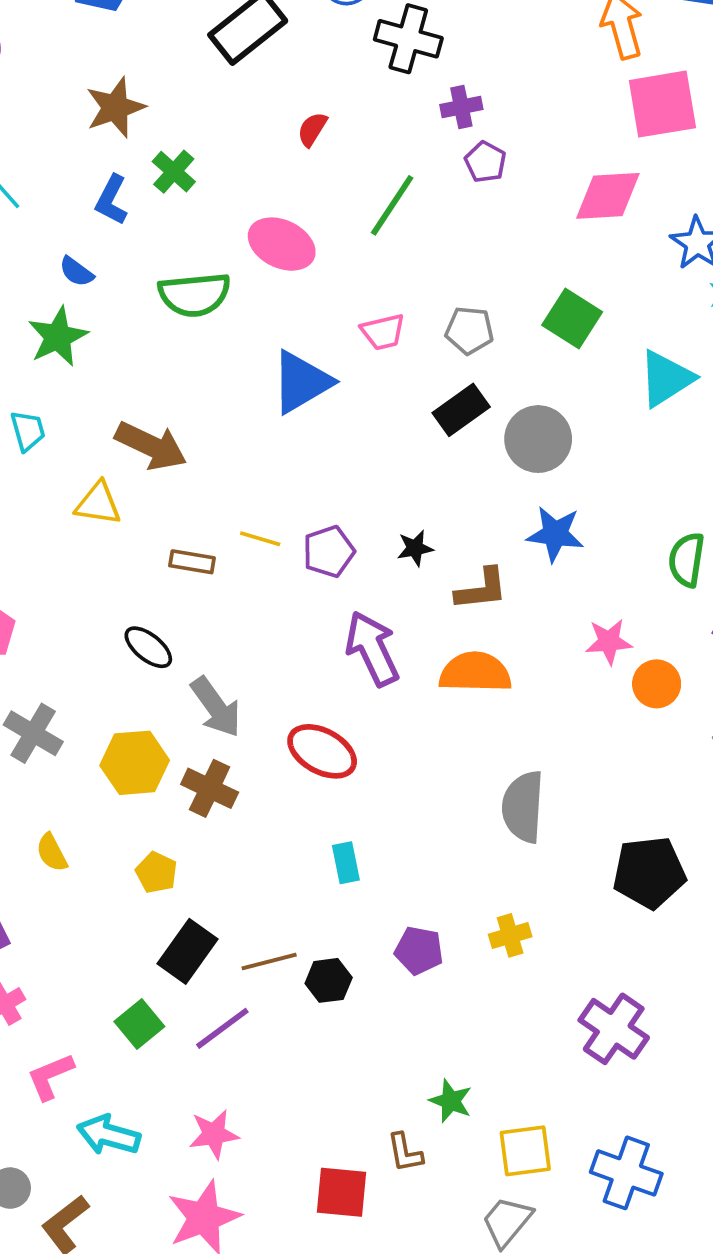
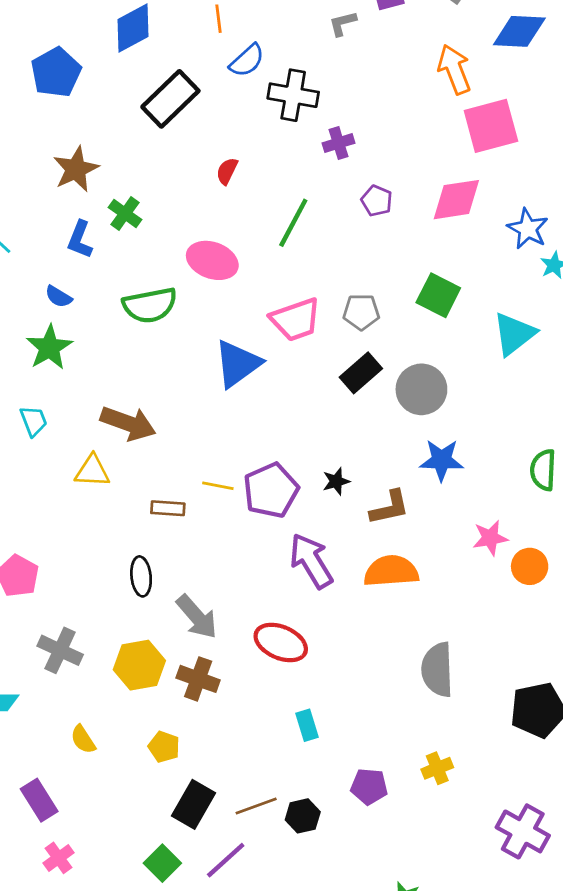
purple pentagon: (485, 162) -> (377, 201), moved
pink trapezoid: (383, 332) -> (296, 320), size x1.5
purple pentagon: (329, 552) -> (271, 490), size x1.4
black ellipse: (148, 647) -> (141, 576), turned 51

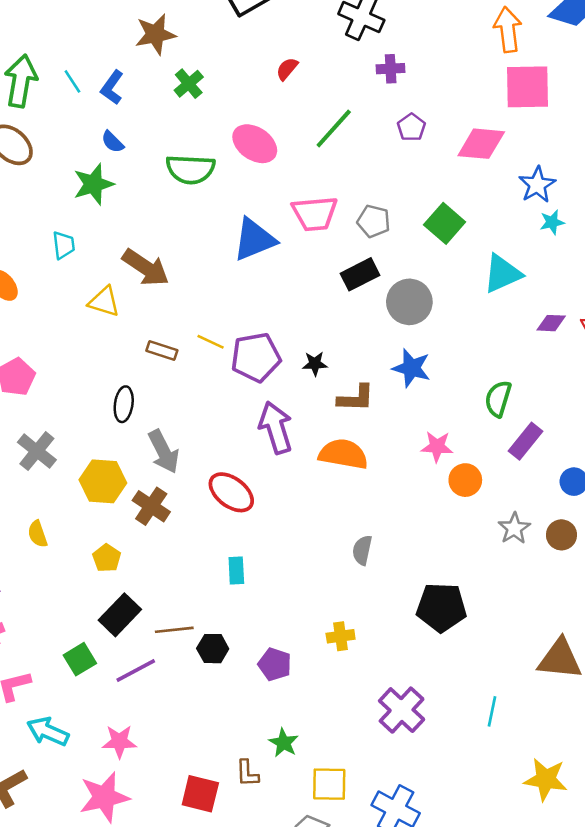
blue L-shape: (80, 240) -> (112, 87), moved
gray semicircle: (437, 670) -> (362, 550), size x0.6
purple pentagon: (369, 786) -> (275, 664), moved

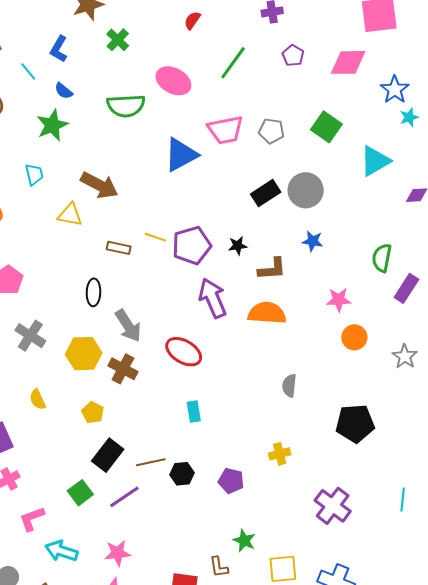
cyan line: (72, 81) -> (28, 72), moved
black rectangle: (360, 274) -> (266, 193), moved
blue star: (411, 368) -> (313, 241), size x0.7
orange circle: (465, 480) -> (354, 337), moved

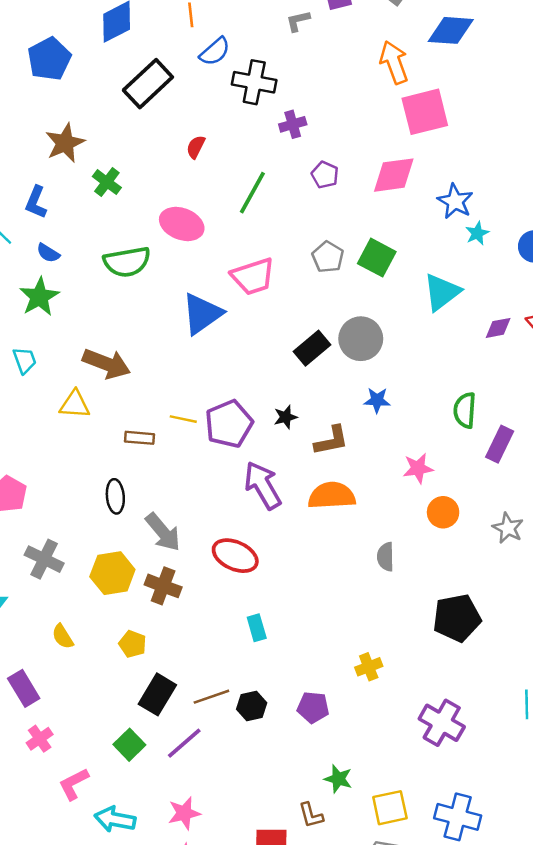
gray pentagon: (271, 131) -> (328, 257), moved, turned 30
gray semicircle: (289, 386) -> (386, 557), moved

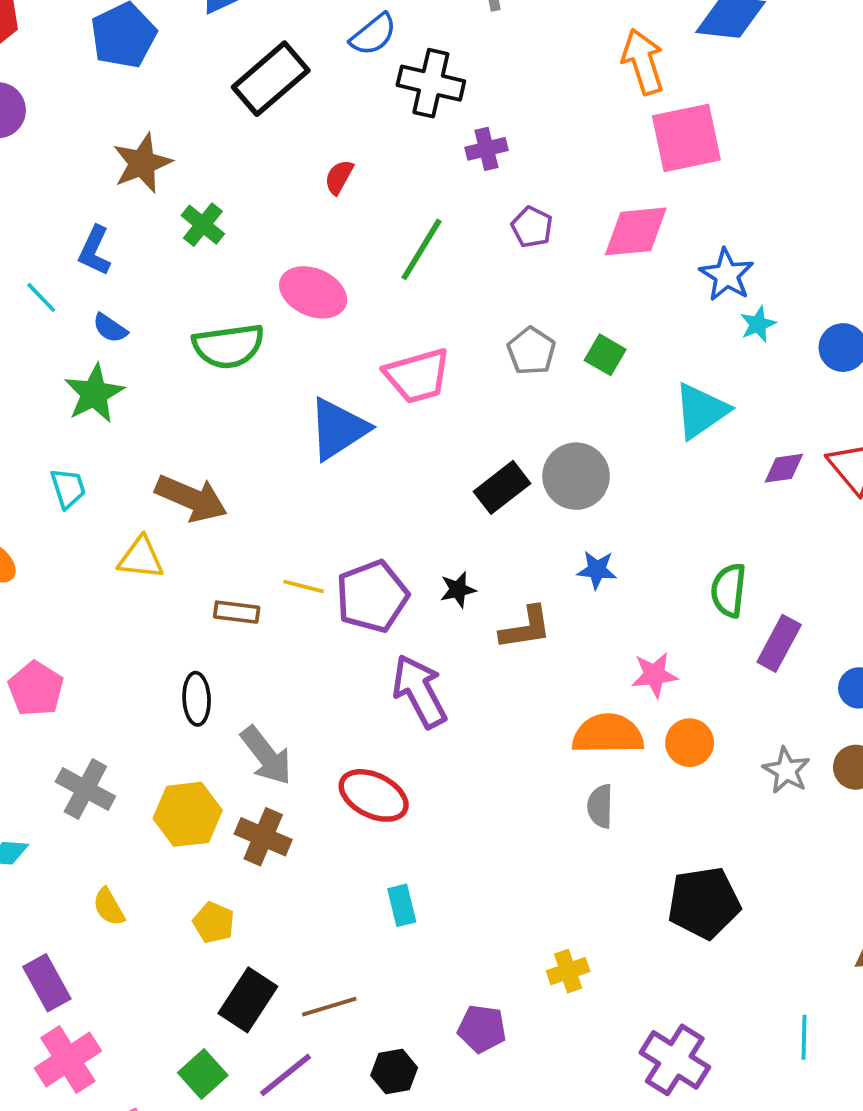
green square: (377, 258) -> (605, 355), size x0.7
orange semicircle: (332, 496) -> (608, 734), moved
black hexagon: (252, 706) -> (394, 1071), moved
pink cross: (40, 739) -> (68, 1060), size x1.6

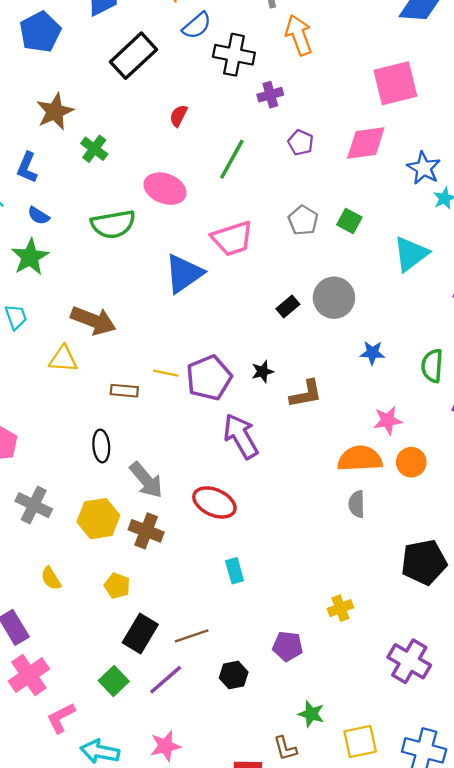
orange arrow: (643, 62) -> (299, 35), moved
black rectangle: (502, 487) -> (288, 306), size x0.7
blue star: (597, 570) -> (372, 353), moved

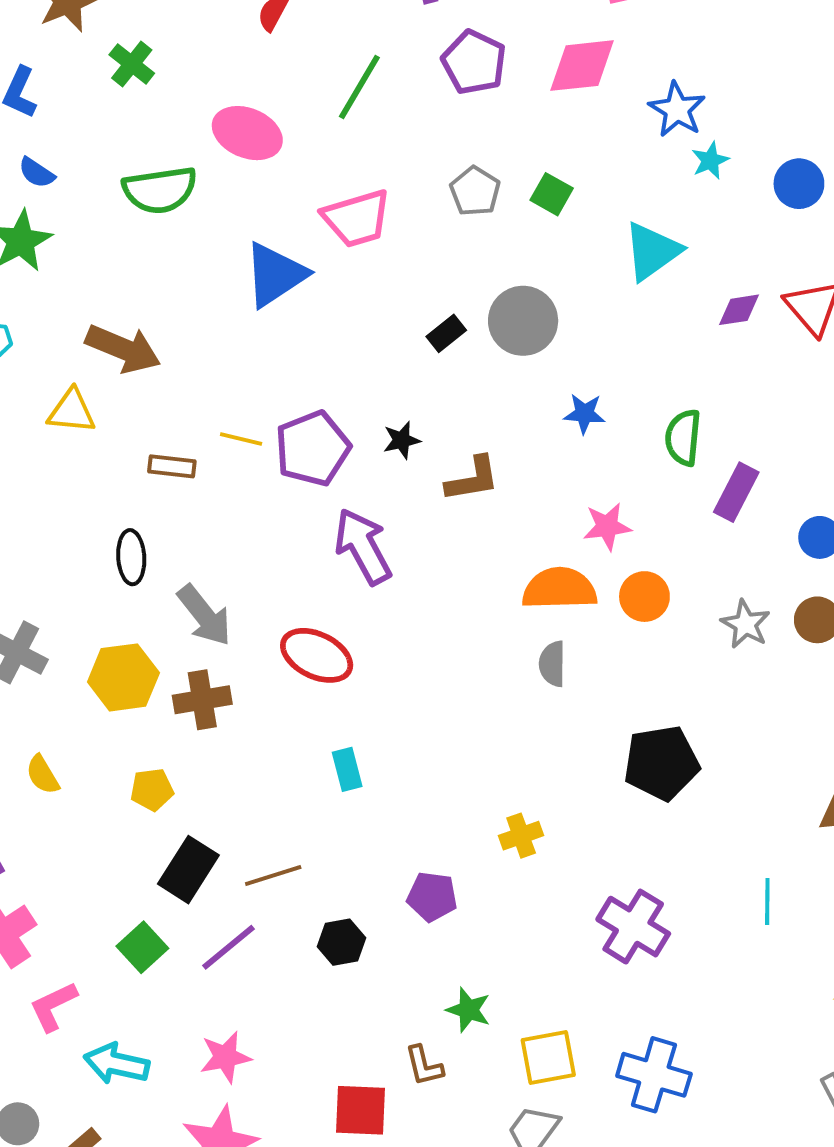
purple pentagon: (301, 143) -> (474, 62), size x1.5
brown cross: (146, 531) -> (202, 700), turned -32
yellow pentagon: (117, 586) -> (152, 790), turned -30

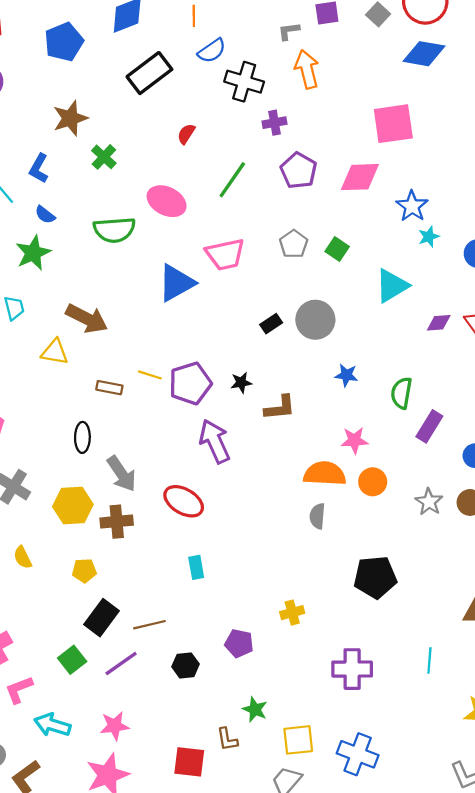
purple cross: (633, 927) -> (352, 669), turned -36

